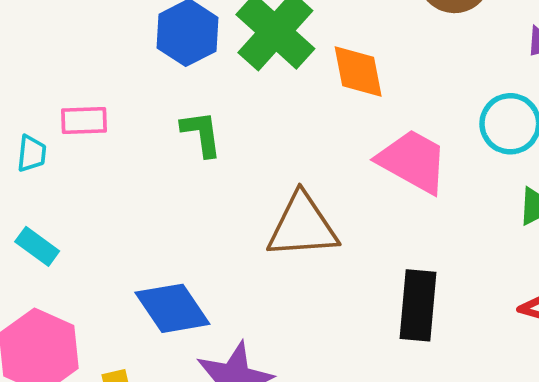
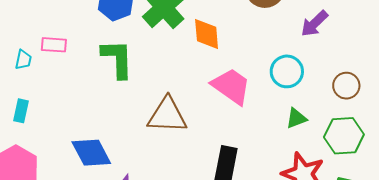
green L-shape: (201, 134) -> (117, 59), size x1.5
cyan rectangle: (37, 246) -> (21, 111), turned 60

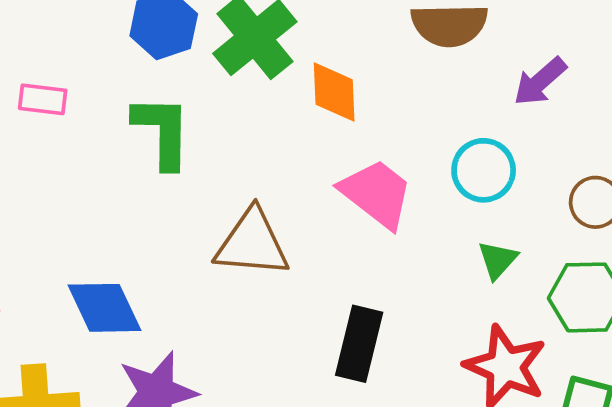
green triangle: (296, 118) -> (497, 260), turned -30

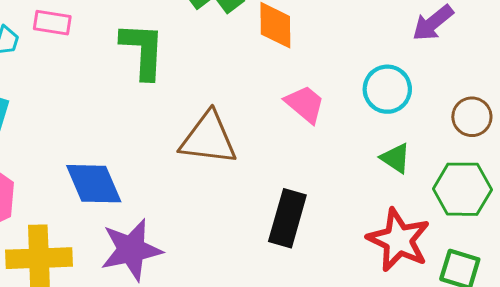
pink trapezoid: (377, 194) -> (305, 104), size x0.7
green triangle: (497, 260) -> (395, 158), turned -40

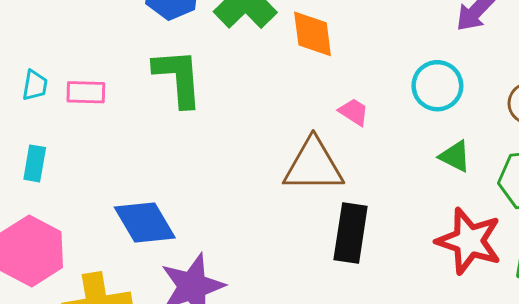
pink rectangle: (52, 23) -> (86, 92), moved
pink trapezoid: (305, 104) -> (354, 112), size x0.7
brown triangle: (208, 138) -> (313, 165), moved

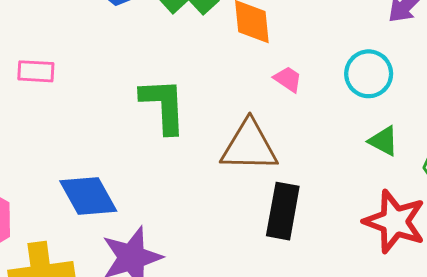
green L-shape: (178, 78) -> (163, 106), moved
pink trapezoid: (354, 112) -> (288, 79), moved

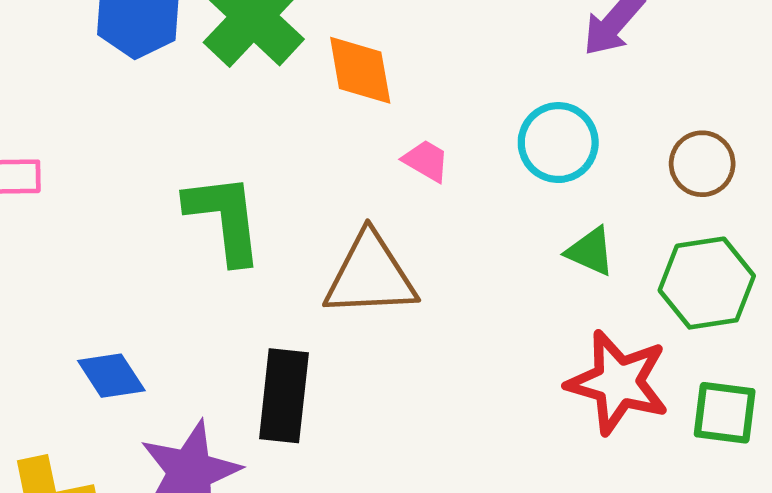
blue diamond: (88, 196) -> (111, 376), size x0.7
black rectangle: (283, 211) -> (284, 396), moved

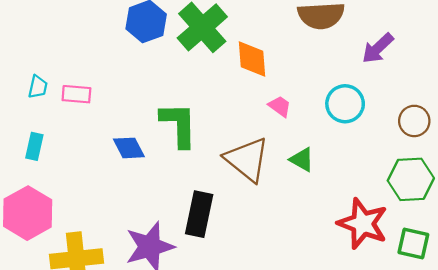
green triangle: (590, 251) -> (302, 159), moved
brown triangle: (370, 275) -> (247, 159), turned 36
blue diamond: (111, 376) -> (129, 148), moved

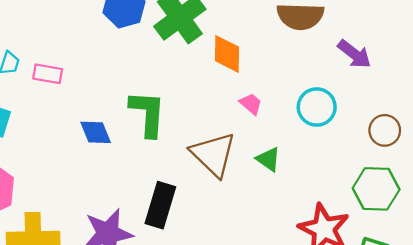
purple arrow: (378, 48) -> (354, 54), turned -104

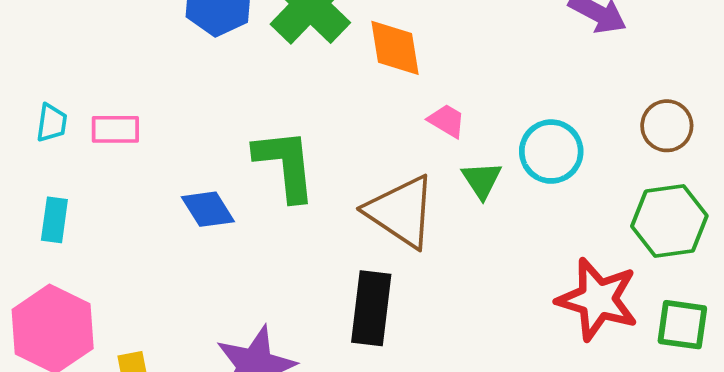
cyan circle: (317, 107) -> (551, 152), moved
green triangle: (268, 159) -> (482, 180), moved, turned 32
black rectangle: (160, 205) -> (371, 308), moved

